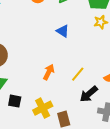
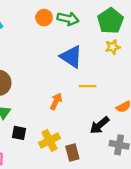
blue triangle: (63, 31) -> (71, 57), size x1.6
yellow line: (78, 74) -> (88, 86), moved, turned 49

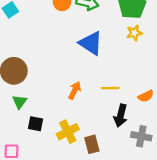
yellow line: (88, 86) -> (110, 88), moved
black arrow: (100, 125) -> (121, 116), turned -36

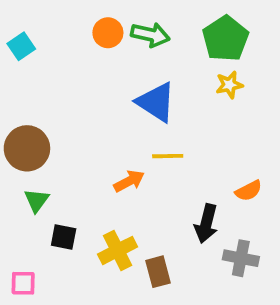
yellow line: (110, 88) -> (168, 156), moved
orange arrow: (75, 90) -> (129, 181), turned 36

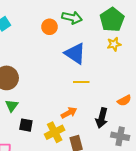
orange circle: (108, 33) -> (49, 27), moved
orange arrow: (129, 181) -> (69, 113), moved

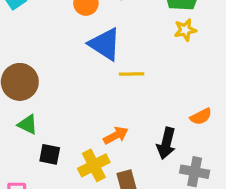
blue triangle: (75, 53) -> (105, 44), moved
yellow line: (81, 82) -> (132, 74), moved
green triangle: (12, 106) -> (28, 124), turned -40

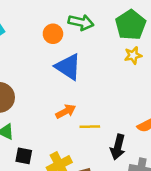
yellow line: (132, 74) -> (90, 127), moved
orange arrow: (116, 135) -> (66, 111), moved

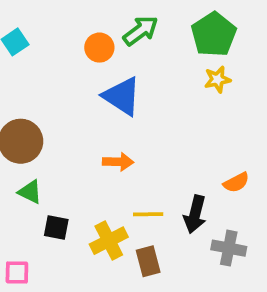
green arrow: (81, 22) -> (141, 31), turned -50
orange arrow: (66, 111) -> (118, 162), turned 30
yellow line: (90, 127) -> (148, 214), moved

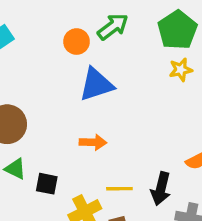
blue triangle: (122, 96) -> (96, 85), turned -51
black square: (56, 227) -> (47, 184), moved

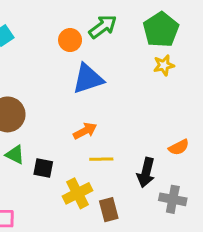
orange arrow: (93, 142) -> (85, 131), turned -30
yellow line: (119, 189) -> (101, 159), moved

